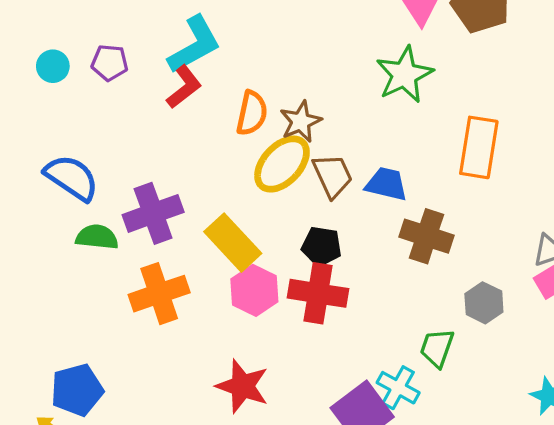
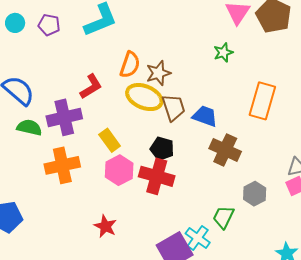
green star: (404, 75) -> (223, 52), size x0.6
red L-shape: (184, 87) -> (91, 87), moved
yellow ellipse: (282, 164) -> (144, 97), turned 63
yellow rectangle: (233, 243) -> (110, 140), size x0.7
red star: (242, 386) -> (105, 226), size x0.7

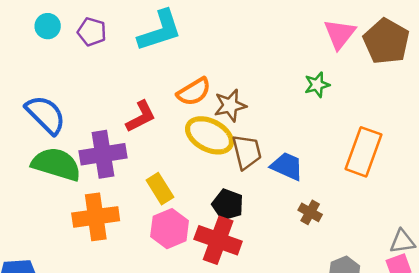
orange semicircle: (130, 65) -> (194, 92), turned 36
green semicircle: (29, 128) -> (56, 164), size x1.5
brown cross: (225, 150) -> (310, 212), size x0.6

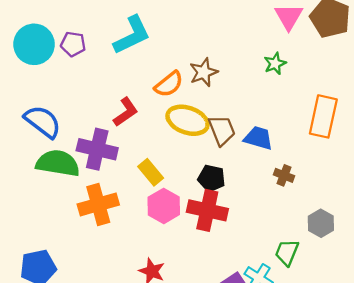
cyan circle: (48, 26) -> (34, 44), size x1.8
brown star: (230, 105) -> (204, 72), moved
purple cross: (103, 154) -> (97, 149), turned 30

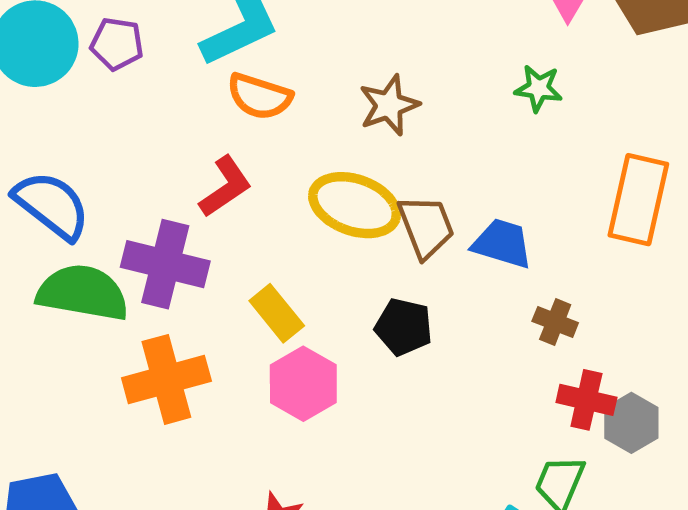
green star: (275, 64) -> (539, 88), turned 30
orange semicircle: (169, 84) -> (259, 96), moved, turned 56
red cross: (207, 210) -> (586, 400), moved, size x0.7

